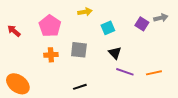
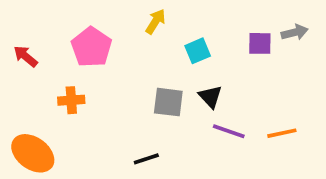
yellow arrow: (85, 12) -> (155, 21), turned -48
purple square: (142, 24) -> (260, 43), turned -32
gray square: (79, 50) -> (168, 102), moved
orange cross: (51, 55) -> (71, 100), moved

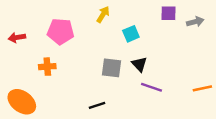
purple square: (260, 43) -> (168, 13), moved
pink pentagon: (91, 47) -> (61, 31), turned -30
red arrow: (25, 56) -> (17, 37), turned -49
orange line: (282, 133) -> (202, 88), moved

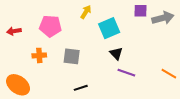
gray arrow: (195, 22) -> (163, 18), size x1.5
cyan square: (131, 34) -> (109, 28), size x1.5
gray square: (112, 68) -> (72, 56), moved
orange line: (202, 88) -> (169, 74), turned 42

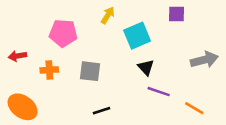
gray arrow: (163, 18) -> (204, 60), moved
red arrow: (14, 31) -> (17, 56), moved
orange line: (169, 74) -> (194, 108), moved

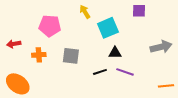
yellow arrow: (108, 15) -> (85, 12), turned -64
black triangle: (146, 67) -> (115, 53), turned -48
orange line: (194, 108) -> (166, 86), moved, turned -35
black line: (101, 111) -> (100, 72), moved

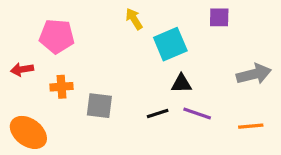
pink pentagon: (50, 26) -> (57, 36), moved
gray square: (71, 56) -> (99, 106), moved
orange line: (166, 86) -> (251, 126), moved

